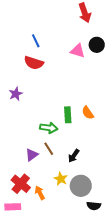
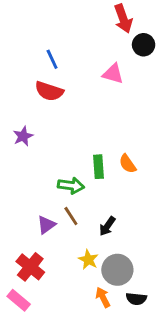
black circle: (97, 45) -> (144, 45), moved
orange arrow: (40, 193) -> (103, 297), moved
pink rectangle: (13, 207) -> (19, 300), turned 42

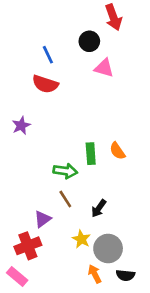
black circle: (144, 45) -> (89, 41), moved
purple triangle: (46, 225) -> (43, 219), moved
red cross: (30, 267) -> (28, 246), turned 30

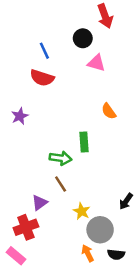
orange semicircle: (117, 151) -> (109, 111), moved
black arrow: (99, 208) -> (126, 201), moved
yellow star: (81, 239) -> (82, 211), moved

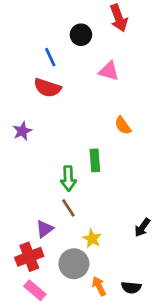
black circle: (83, 38) -> (81, 35), moved
green arrow: (61, 158) -> (68, 179), turned 80
gray circle: (100, 230) -> (74, 264), moved
pink rectangle: (16, 256) -> (35, 290), moved

